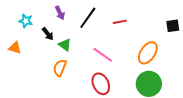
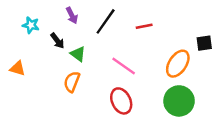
black square: (173, 26) -> (204, 43), moved
orange triangle: (15, 48) -> (18, 68), moved

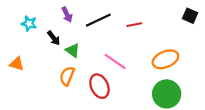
black line: (106, 21) -> (98, 20), turned 30
black square: (204, 43) -> (190, 16), moved, turned 32
orange ellipse: (178, 64) -> (165, 59), turned 35
red ellipse: (121, 101) -> (99, 86), moved

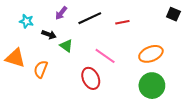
purple arrow: (67, 15) -> (61, 13), turned 64
black arrow: (54, 38) -> (49, 35), turned -32
orange triangle: (17, 64) -> (15, 58), size x1.5
orange semicircle: (67, 76) -> (41, 69), moved

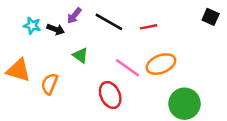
black line: (90, 18) -> (109, 22), turned 55
black arrow: (49, 35) -> (56, 29), moved
orange ellipse: (151, 54) -> (161, 64), moved

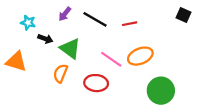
black arrow: (56, 29) -> (45, 39), moved
green triangle: (80, 55) -> (70, 48), size x1.5
orange semicircle: (49, 84) -> (60, 73), moved
red ellipse: (110, 95) -> (96, 83), turned -60

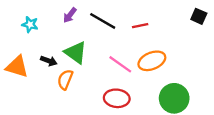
black arrow: (45, 39) -> (49, 61), moved
red ellipse: (96, 83) -> (117, 98), moved

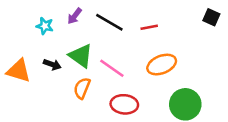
cyan star: (30, 24) -> (45, 26), moved
pink line: (120, 64) -> (112, 68), moved
orange semicircle: (65, 80) -> (82, 88), moved

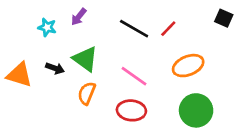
black line: (109, 22) -> (134, 29), moved
red line: (149, 27) -> (168, 29), moved, turned -35
orange ellipse: (162, 65) -> (188, 66), moved
pink line: (112, 68) -> (134, 76), moved

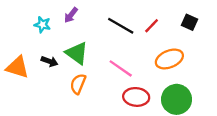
black square: (224, 18) -> (190, 22), moved
red ellipse: (131, 110) -> (136, 97), moved

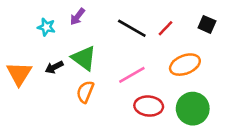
black arrow: (50, 61) -> (54, 67), turned 133
orange triangle: (17, 67) -> (19, 74), turned 45
pink line: (121, 68) -> (132, 75), turned -65

